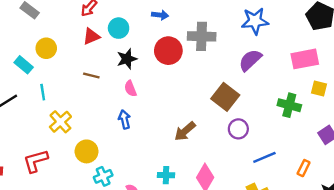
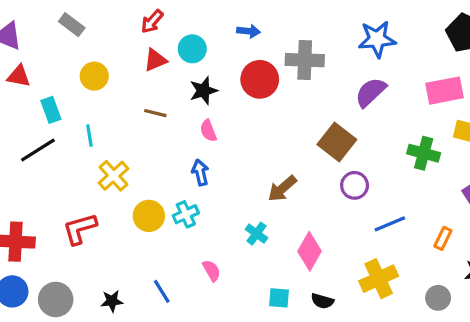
cyan rectangle: (24, 65) -> (51, 110), moved, turned 30
cyan cross: (166, 175) -> (257, 234), moved, turned 35
cyan cross: (103, 176) -> (186, 214), moved

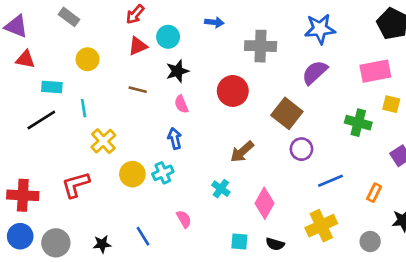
red circle: (260, 79) -> (233, 91), moved
cyan rectangle: (51, 110) -> (52, 87), turned -66

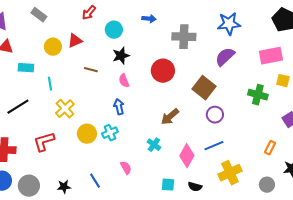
red triangle: (138, 46) -> (75, 41), moved
black line: (41, 120) -> (18, 107), moved
blue line: (331, 181) -> (214, 146), moved

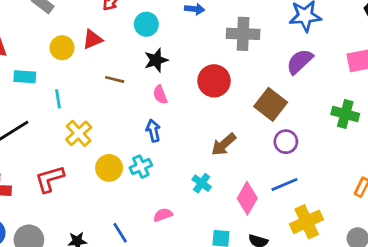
pink semicircle: (126, 168) -> (163, 215), turned -80

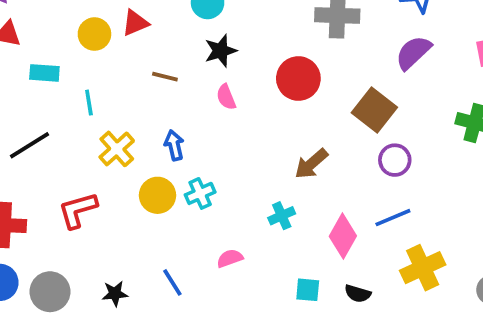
blue arrow: (153, 131) -> (174, 145), moved
cyan cross: (202, 183) -> (282, 216), turned 30

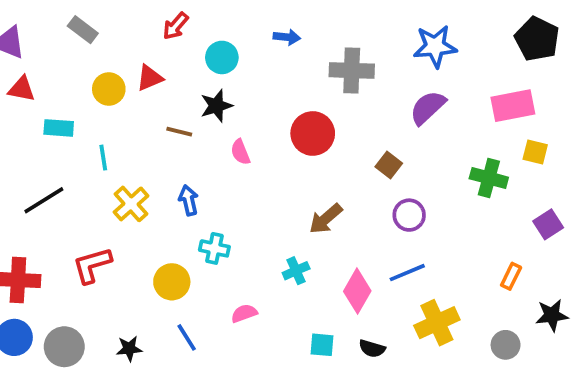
black star: (221, 51) -> (216, 106), moved
brown square: (374, 110) -> (389, 165), size x0.6
cyan cross: (200, 193) -> (214, 248), turned 36
yellow circle: (157, 195) -> (172, 282), moved

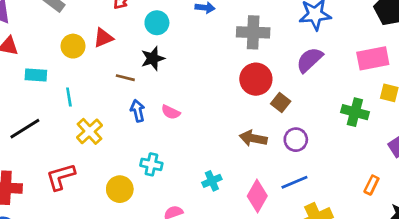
red circle: (313, 133) -> (256, 79), moved
pink semicircle: (240, 152) -> (171, 112), moved, turned -42
blue arrow: (188, 200) -> (138, 111), moved
brown arrow: (326, 219) -> (253, 138), moved, turned 52

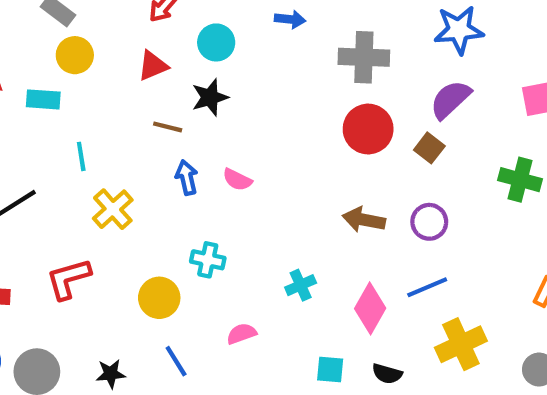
red triangle: (103, 38) -> (153, 66), moved
yellow circle: (73, 46) -> (75, 55), moved
cyan rectangle: (36, 75) -> (43, 99), moved
brown square: (281, 102) -> (429, 148), moved

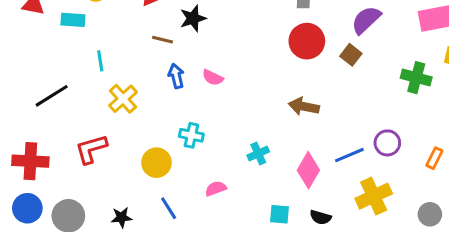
purple circle: (429, 222) -> (387, 143), moved

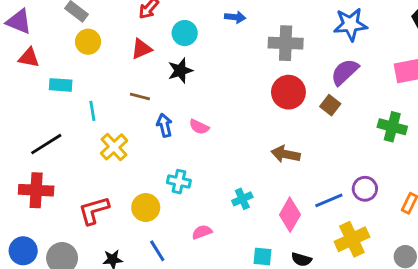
cyan rectangle: (73, 20) -> (61, 85), moved
brown line: (163, 40) -> (140, 96), moved
red L-shape: (91, 149) -> (94, 210), moved
red cross: (30, 161) -> (36, 190), moved

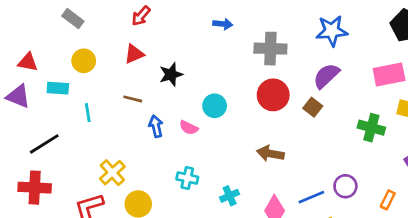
purple triangle: (19, 22) -> (18, 96), moved
cyan circle: (185, 33) -> (215, 106), moved
yellow circle: (88, 42) -> (84, 61), moved
yellow cross: (114, 147) -> (112, 173), moved
cyan cross: (179, 182) -> (187, 178), moved

